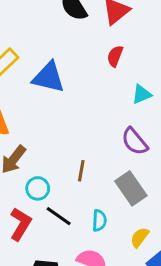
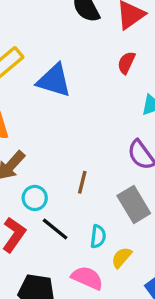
yellow semicircle: (140, 237) -> (122, 257), moved

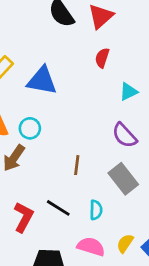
cyan circle: (35, 198) -> (30, 128), moved
yellow semicircle: (122, 257) -> (125, 243), moved

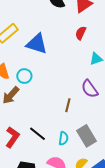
brown line: (77, 165) -> (68, 105), moved
gray rectangle: (123, 179) -> (86, 136), moved

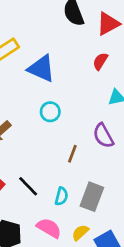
cyan circle: (24, 76) -> (50, 112), moved
gray rectangle: (86, 136) -> (92, 197), turned 45

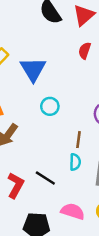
blue triangle: (41, 69) -> (33, 69), turned 48
cyan semicircle: (61, 196) -> (75, 162), moved

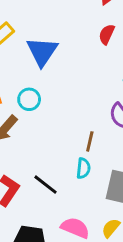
cyan circle: (50, 106) -> (29, 99), moved

